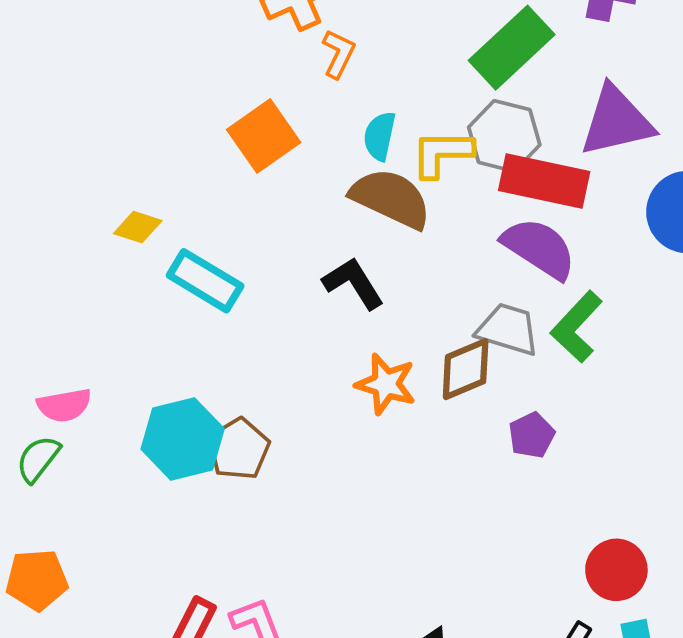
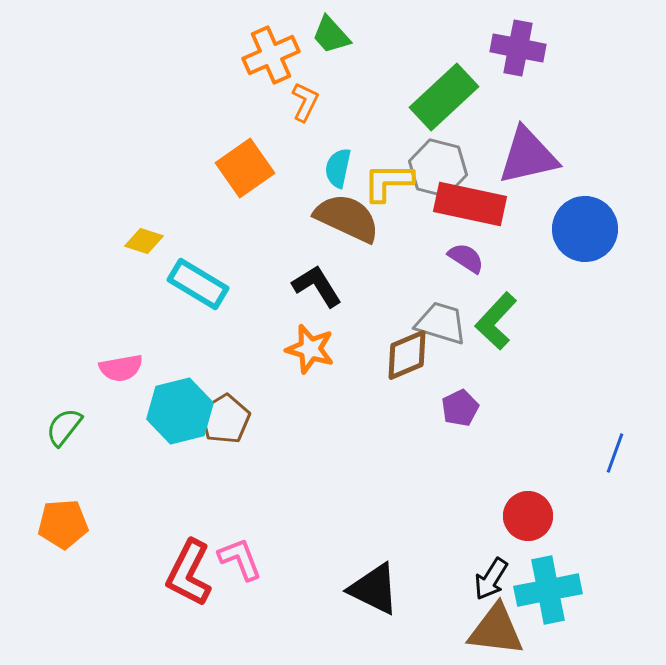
purple semicircle: (539, 248) -> (466, 258), size x0.6
orange star: (386, 384) -> (310, 349), moved
pink semicircle: (64, 405) -> (121, 368), moved

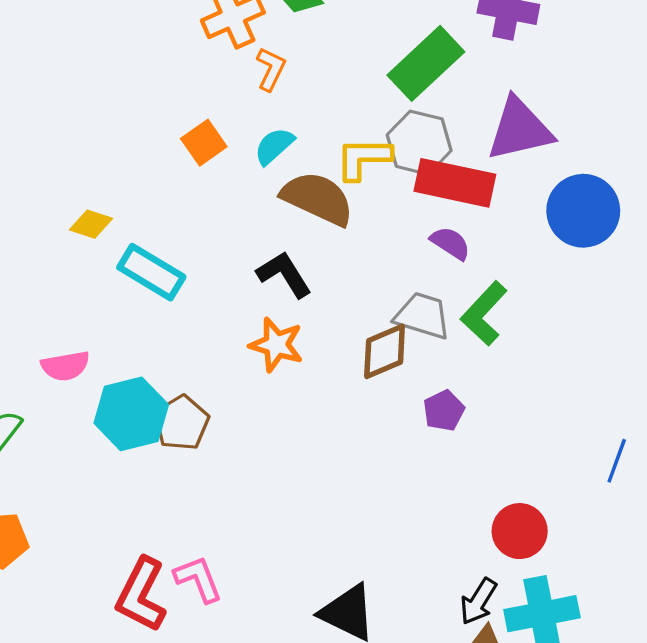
orange square: (245, 168) -> (204, 143), size x0.7
cyan semicircle: (338, 168) -> (274, 146), moved, turned 36

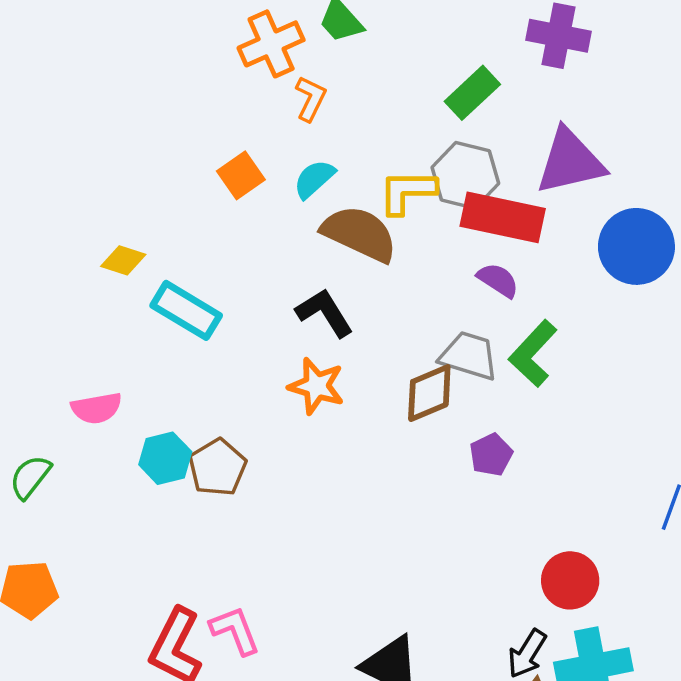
green rectangle: (426, 63) -> (472, 93), size x0.7
cyan hexagon: (131, 414) -> (165, 458), size x0.7

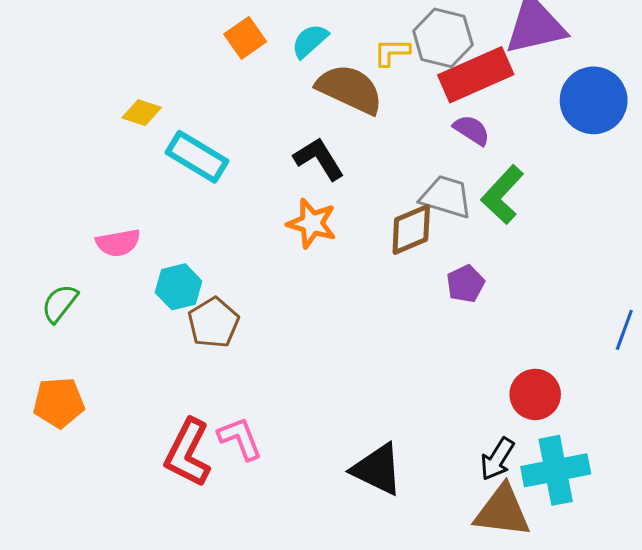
yellow L-shape: (407, 192) -> (392, 52), size x0.7
red rectangle: (503, 217) -> (476, 75), turned -36
brown pentagon: (218, 468) -> (213, 323), moved

